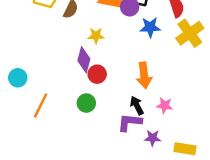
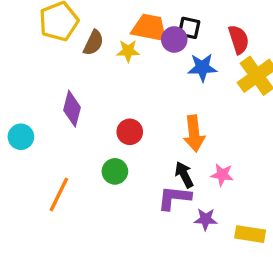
yellow star: (96, 36) -> (128, 51), moved
purple diamond: (84, 60) -> (72, 109), moved
orange line: (41, 105) -> (59, 194), moved

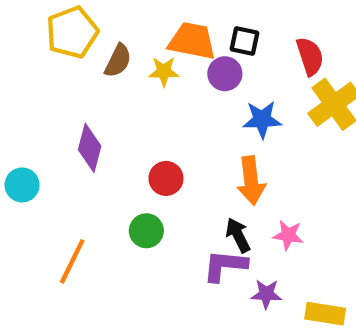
purple circle: (174, 39) -> (225, 74), moved
blue star: (202, 67) -> (262, 120), moved

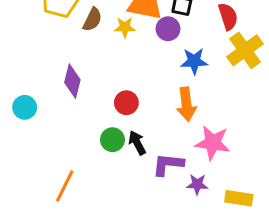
black arrow: (238, 235) -> (137, 143), moved
pink star: (288, 235) -> (213, 143), size x1.6
orange line: (72, 261) -> (65, 186), moved

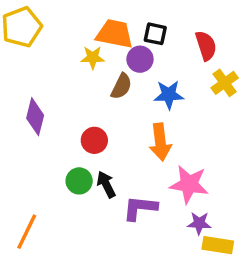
brown semicircle: (92, 20) -> (121, 86), moved
yellow cross: (245, 50) -> (225, 83), size x0.7
purple star: (197, 184) -> (199, 223), moved

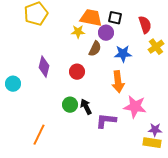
red circle: (94, 140) -> (77, 72), moved
purple star: (199, 223) -> (155, 130), moved

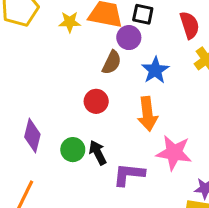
yellow star: (78, 32) -> (70, 22), moved
blue star: (123, 54) -> (155, 70), turned -30
purple diamond: (44, 67) -> (32, 136), moved
red circle: (77, 72) -> (96, 101), moved

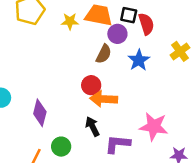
red semicircle: (190, 25) -> (146, 24), moved
orange arrow: (147, 114) -> (104, 99), moved, turned 100
green circle: (73, 150) -> (61, 147), moved

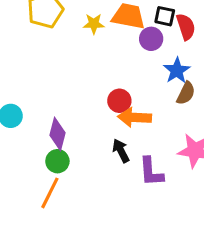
brown semicircle: (104, 54) -> (186, 93), moved
purple L-shape: (117, 144) -> (151, 172), turned -100
green circle: (61, 147) -> (57, 161), moved

